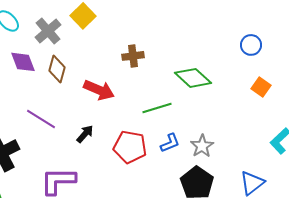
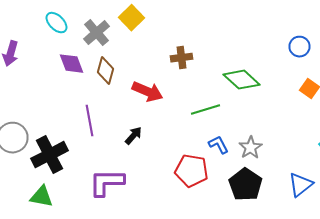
purple line: (41, 119) -> (90, 121), turned 48
blue L-shape: (170, 143) -> (218, 145), turned -95
red pentagon: (130, 147) -> (192, 171), moved

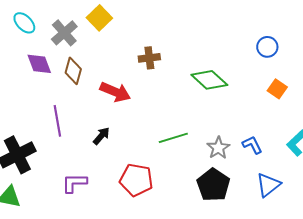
green line: (206, 110) -> (173, 138), moved
blue L-shape: (218, 145) -> (252, 145), moved
red pentagon: (192, 171) -> (136, 180), moved
purple L-shape: (106, 183) -> (74, 183), size x0.7

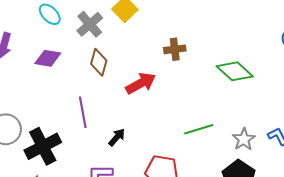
purple diamond: (39, 64) -> (48, 58), moved, turned -60
red arrow: (115, 92) -> (141, 83), turned -52
black arrow: (101, 136) -> (117, 137), moved

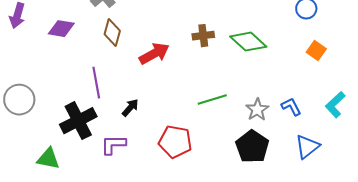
brown cross: (175, 49) -> (203, 36), moved
black cross: (43, 146) -> (78, 121), moved

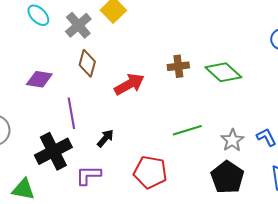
purple diamond: (61, 29) -> (39, 79), moved

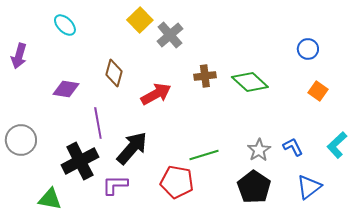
gray cross: (78, 25) -> (170, 35), moved
green line: (187, 130) -> (204, 155), moved
black arrow: (105, 138) -> (132, 148), size x1.8

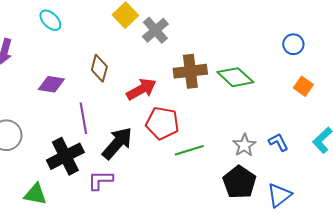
brown cross: (205, 76) -> (190, 71), size x1.5
red pentagon: (177, 182) -> (162, 123), moved
blue triangle: (309, 187) -> (279, 195), moved

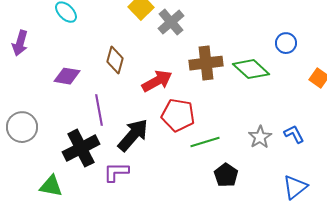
blue circle: (293, 44) -> (286, 43), moved
black pentagon: (239, 182) -> (226, 175), moved, size x0.7

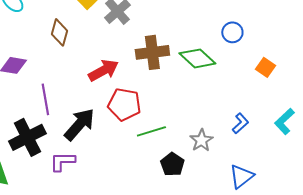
brown diamond: (115, 60) -> (59, 32), moved
blue L-shape: (294, 134) -> (240, 123), turned 75
gray star: (260, 137) -> (201, 140), moved

